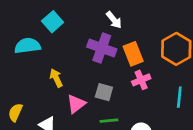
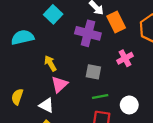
cyan square: (53, 22) -> (53, 14), moved
orange rectangle: (133, 54) -> (116, 22), moved
pink triangle: (76, 104) -> (59, 84), moved

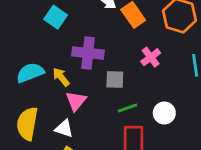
purple cross: (88, 33) -> (88, 53), moved
cyan semicircle: (23, 37) -> (30, 73), moved
yellow semicircle: (17, 97) -> (27, 124), size x1.6

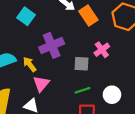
purple cross: (88, 53) -> (52, 45), turned -30
gray square: (115, 80) -> (82, 64), moved

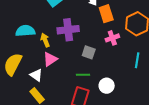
pink cross: (102, 50) -> (112, 38), moved

